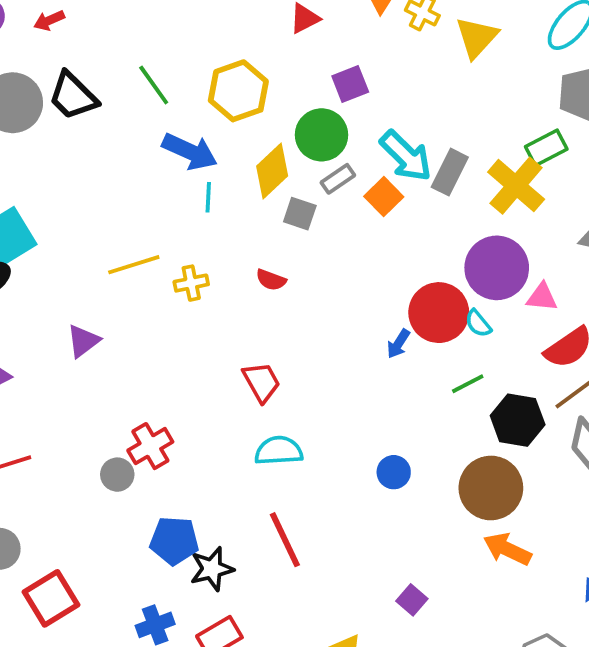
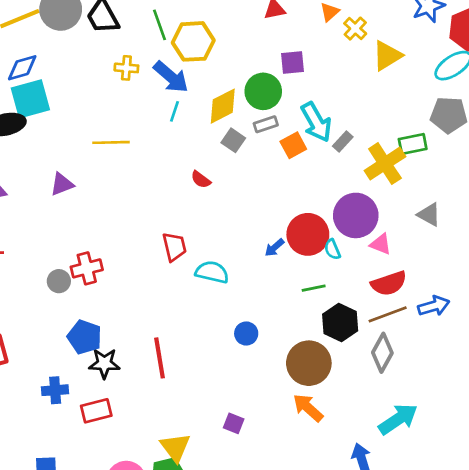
yellow hexagon: (238, 91) -> (193, 41), moved
gray rectangle: (450, 172) -> (343, 141), size x0.7
yellow cross: (191, 283) -> (126, 68), moved
cyan semicircle: (279, 451) -> (212, 272), moved
purple square: (412, 600) -> (234, 423), turned -35

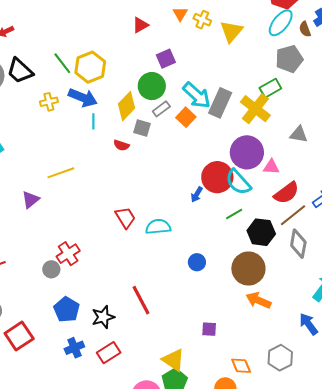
gray rectangle: (343, 141) -> (220, 103), size x1.8
yellow line: (111, 142) -> (61, 173), moved
red semicircle: (201, 180) -> (121, 145), moved
cyan semicircle: (332, 249) -> (238, 182), size x1.8
blue pentagon: (84, 337) -> (67, 309), moved, turned 30

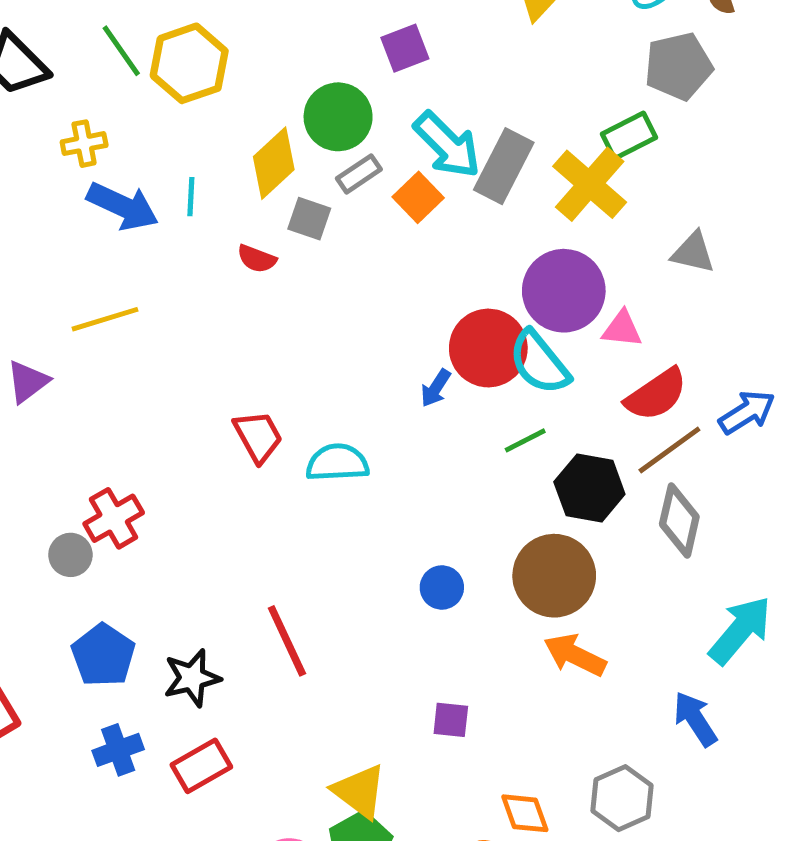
purple square: (166, 59) -> (405, 48), moved
blue arrow: (83, 98) -> (123, 206), moved
blue circle: (197, 262) -> (442, 587), moved

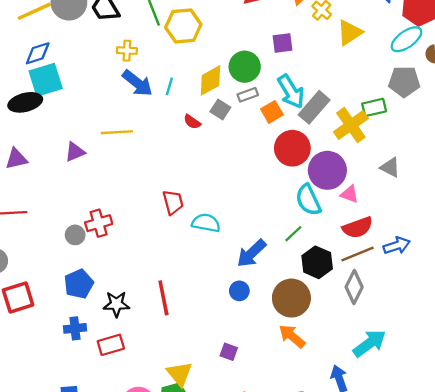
red circle: (488, 348) -> (292, 148), moved
blue arrow: (436, 388) -> (251, 253), moved, size x1.8
green line: (525, 440) -> (293, 234), turned -30

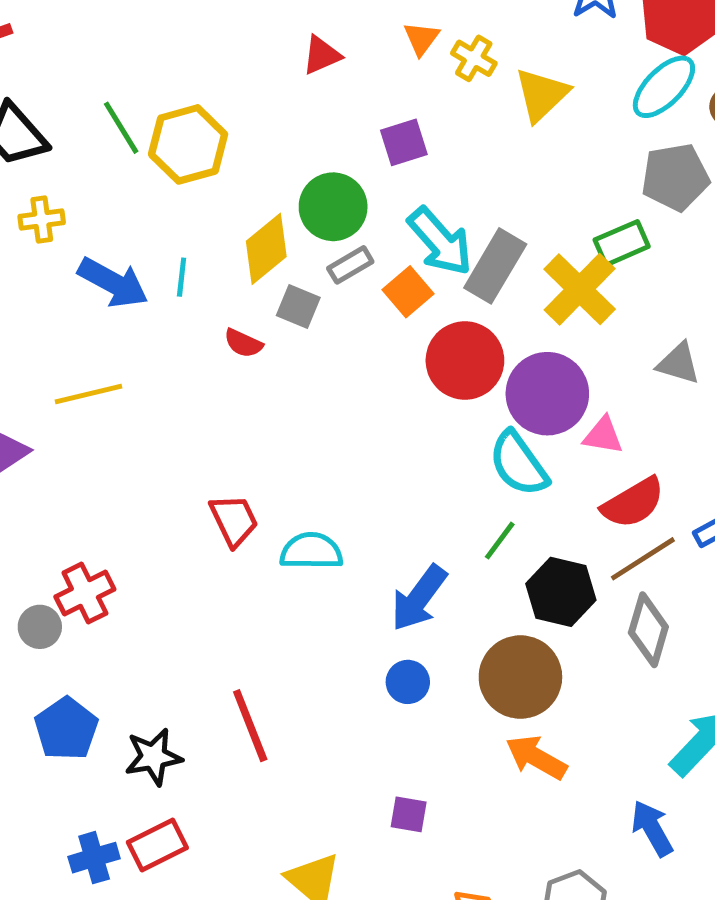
yellow cross: (127, 51) -> (42, 219), moved
blue cross: (75, 328) -> (94, 858), moved

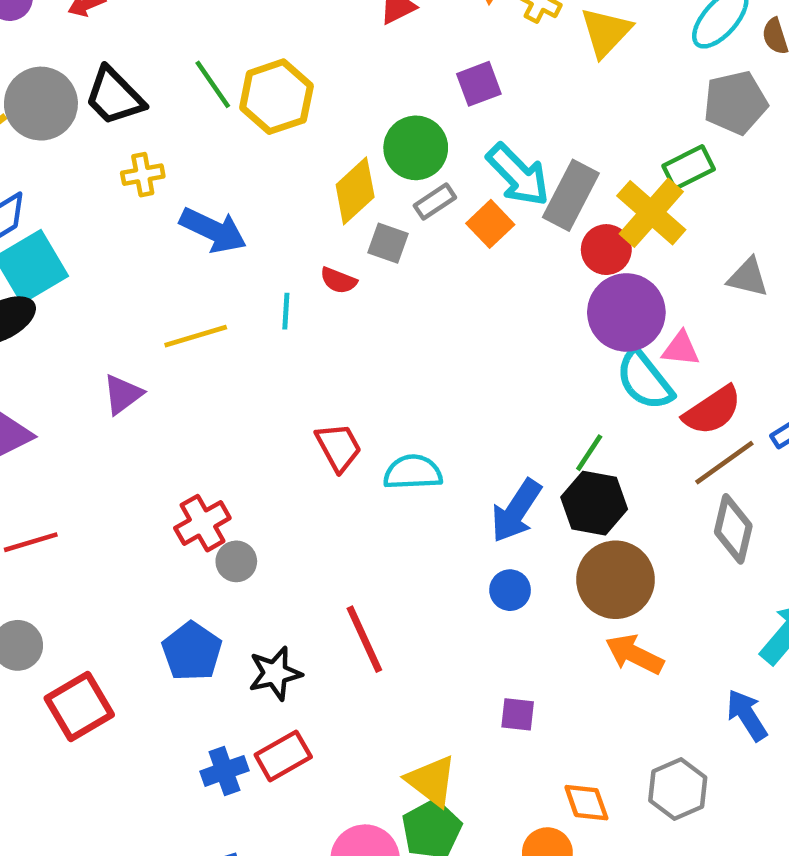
cyan line: (182, 277) -> (286, 311), moved
red circle: (465, 360) -> (606, 250), moved, size x0.7
cyan semicircle: (518, 464) -> (645, 380), moved
black hexagon: (561, 592) -> (594, 503), moved
gray circle: (40, 627) -> (236, 561), moved

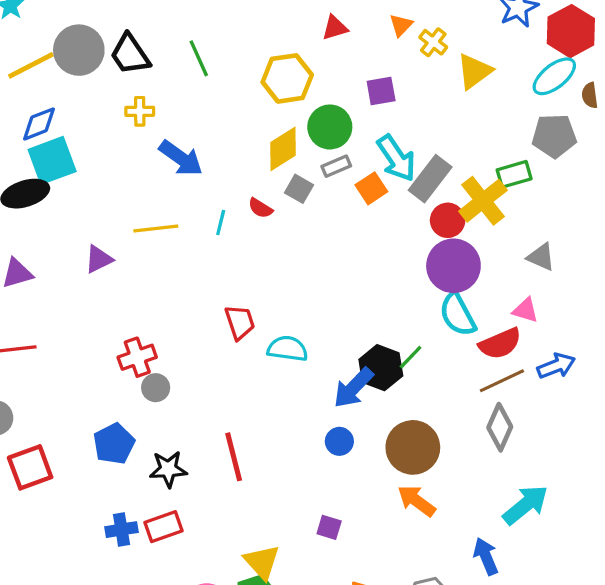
yellow hexagon: (276, 97) -> (287, 78), moved
pink triangle: (681, 349) -> (525, 310), moved
black hexagon: (594, 503) -> (381, 368), moved

